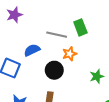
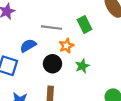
green rectangle: (80, 27) -> (85, 24), moved
green star: (97, 76) -> (82, 66), moved

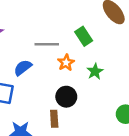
black circle: (52, 64) -> (66, 97), moved
green star: (82, 66) -> (95, 71), moved

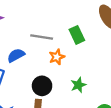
green star: (95, 71) -> (78, 85), moved
black circle: (66, 97) -> (42, 86), moved

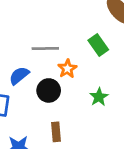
green rectangle: (77, 35) -> (98, 45), moved
black circle: (42, 86) -> (49, 90), moved

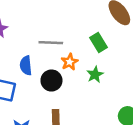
blue semicircle: (19, 76) -> (26, 65), turned -60
green star: (99, 97) -> (95, 75), moved

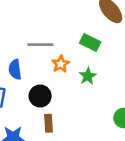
green rectangle: (99, 42) -> (90, 42), turned -30
black circle: (51, 81) -> (40, 96), moved

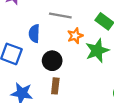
green star: (88, 76) -> (97, 51), size x1.5

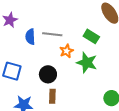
blue semicircle: (34, 34) -> (30, 37), moved
green star: (97, 51) -> (87, 63), turned -30

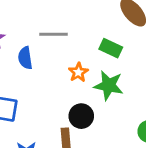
gray line: (52, 34) -> (53, 34), moved
black circle: (48, 74) -> (81, 116), moved

